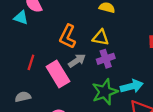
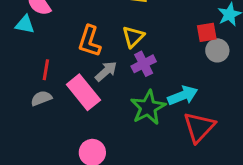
yellow triangle: (101, 38) -> (133, 37), turned -48
red line: (31, 62) -> (46, 70), moved
gray semicircle: (23, 97) -> (41, 98), moved

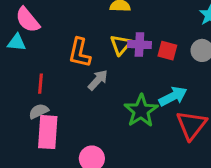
red square: (207, 32) -> (167, 51), moved, turned 30
purple cross: (144, 64) -> (139, 44), moved, turned 35
pink rectangle: (83, 92) -> (48, 132), moved, turned 48

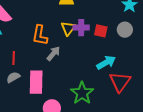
green star: (141, 111) -> (82, 93), moved
pink rectangle: (48, 132) -> (36, 82), moved

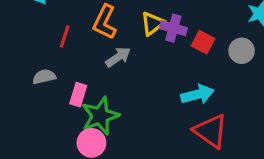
red line: (14, 58) -> (65, 36), moved
pink rectangle: (36, 82) -> (78, 95), size x0.6
red triangle: (120, 82) -> (211, 131), turned -45
green star: (82, 93) -> (100, 116), moved

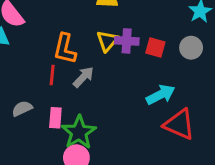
red line: (65, 36) -> (52, 75), moved

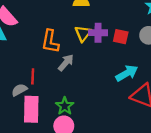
red line: (52, 75) -> (33, 76), moved
pink rectangle: (55, 118) -> (31, 109), moved, size x1.6
green star: (79, 132) -> (65, 106), size x0.7

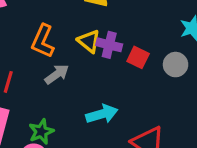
yellow triangle: (83, 34) -> (89, 41), turned -42
cyan arrow: (127, 73) -> (102, 114), moved

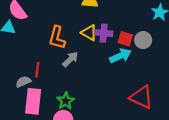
gray circle: (176, 65) -> (143, 40), moved
cyan arrow: (102, 114) -> (120, 56), moved

